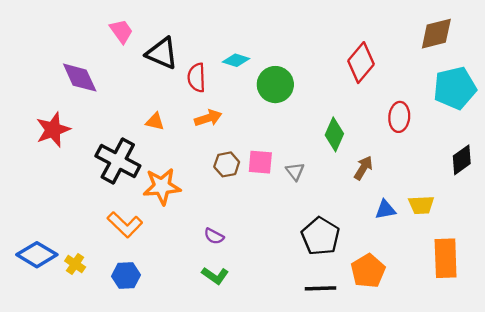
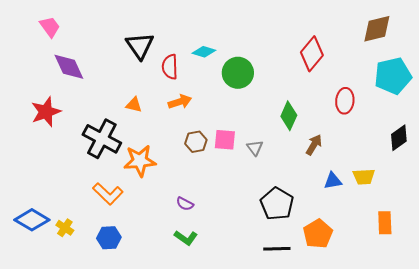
pink trapezoid: (121, 31) -> (50, 27), moved
black triangle: (162, 53) -> (140, 46), turned 32
orange rectangle: (446, 258) -> (385, 223), size x0.7

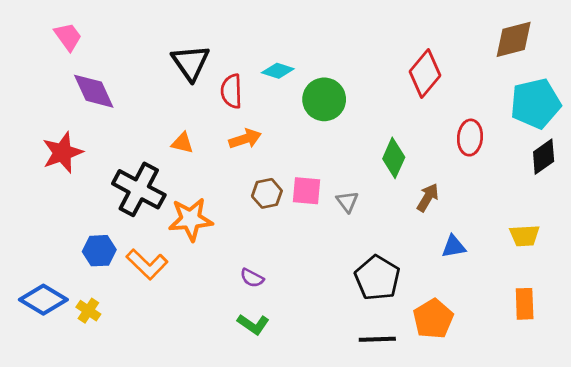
black diamond: (399, 138) -> (544, 157), moved
yellow trapezoid: (364, 177) -> (525, 236), moved
blue hexagon: (109, 238) -> (99, 251), moved

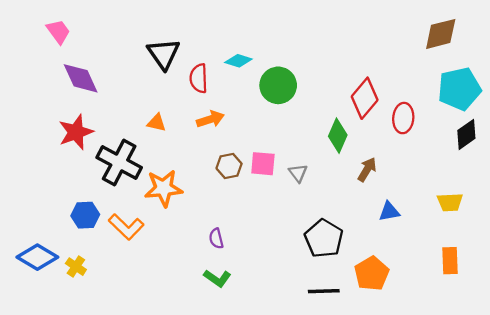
red diamond: (425, 73) -> (365, 98), moved
red star: (62, 153) -> (76, 132), moved
purple semicircle: (252, 278) -> (216, 238), turned 48

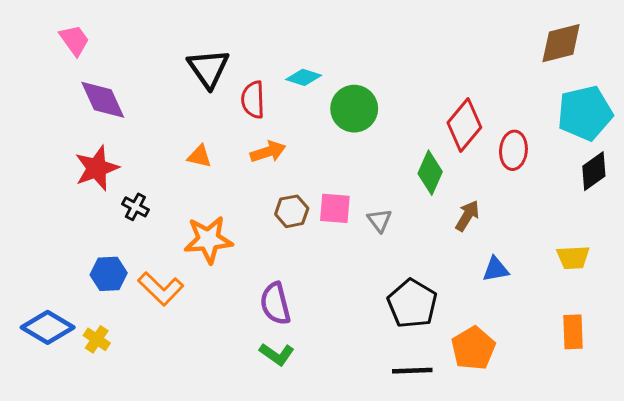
black cross: (119, 162) -> (135, 207), moved, size x0.5
purple semicircle: (216, 238) -> (275, 304), size x1.6

